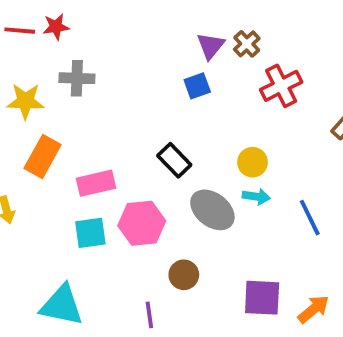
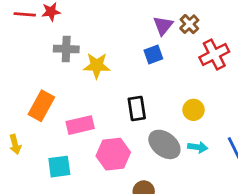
yellow star: (25, 101) -> (97, 66), moved
black rectangle: (174, 160) -> (137, 108), turned 35
cyan arrow: (256, 197) -> (198, 147), moved
cyan square: (90, 233) -> (59, 167), moved

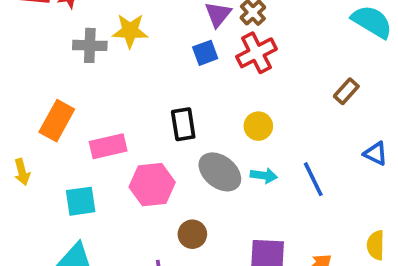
red cross: (214, 55) -> (257, 53), moved
yellow star: (97, 66) -> (130, 31), moved

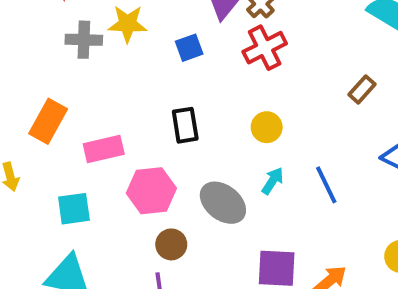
blue square: (205, 53) -> (189, 48), moved
gray ellipse: (220, 172) -> (223, 203), moved
cyan arrow: (264, 176) -> (273, 181), turned -65
brown circle: (192, 234) -> (171, 244), moved

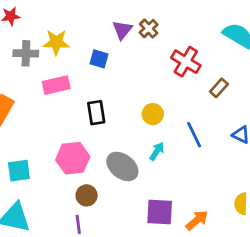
blue square: (189, 48) -> (99, 59), turned 36
red cross: (265, 48) -> (186, 62), moved, turned -32
pink rectangle: (104, 149) -> (56, 85), moved
blue line: (326, 185) -> (194, 135), moved

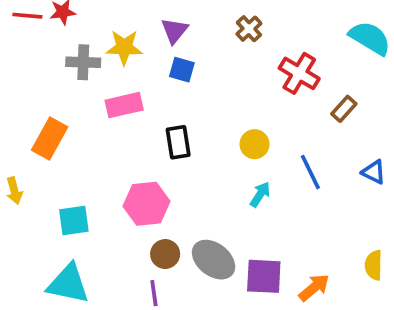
purple triangle: (122, 30) -> (174, 31), moved
gray ellipse: (122, 166) -> (214, 260), moved

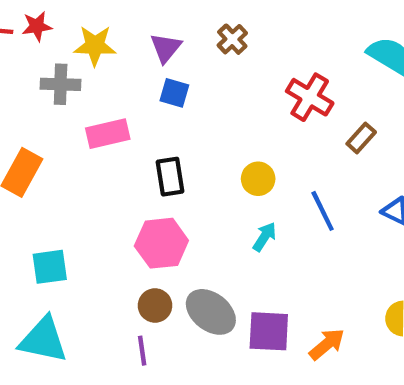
brown cross: (249, 29) -> (232, 39), moved
yellow star: (124, 47) -> (95, 46), moved
pink hexagon: (146, 204) -> (161, 243), moved

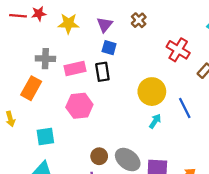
gray cross: (61, 84) -> (45, 59), moved
black rectangle: (170, 177) -> (102, 72), moved
yellow circle: (258, 179) -> (152, 92), size x1.6
pink hexagon: (161, 243) -> (79, 106), moved

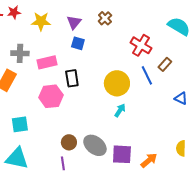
black rectangle: (102, 72) -> (72, 78), moved
blue line: (185, 108) -> (147, 75), moved

